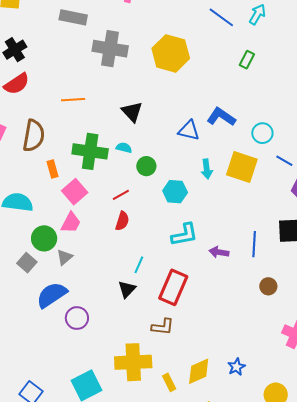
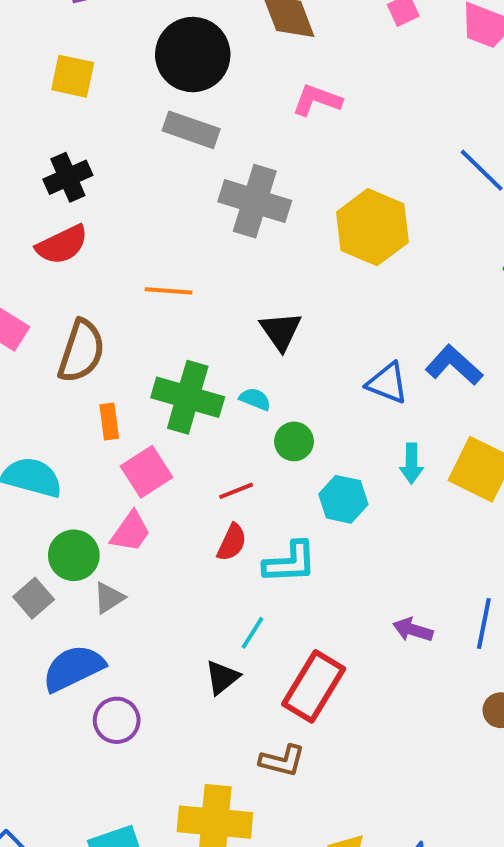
cyan L-shape: (184, 235) -> (290, 562), moved

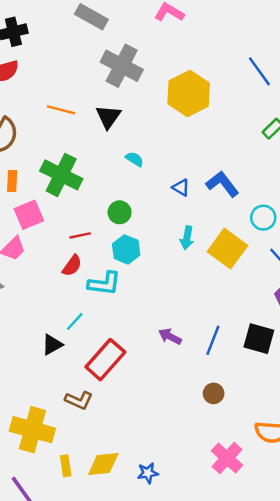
black triangle: (281, 331) -> (108, 117), moved
blue triangle: (387, 383) -> (181, 188), size x0.7
cyan semicircle: (255, 399) -> (135, 159), moved
cyan hexagon: (343, 499) -> (126, 249), moved

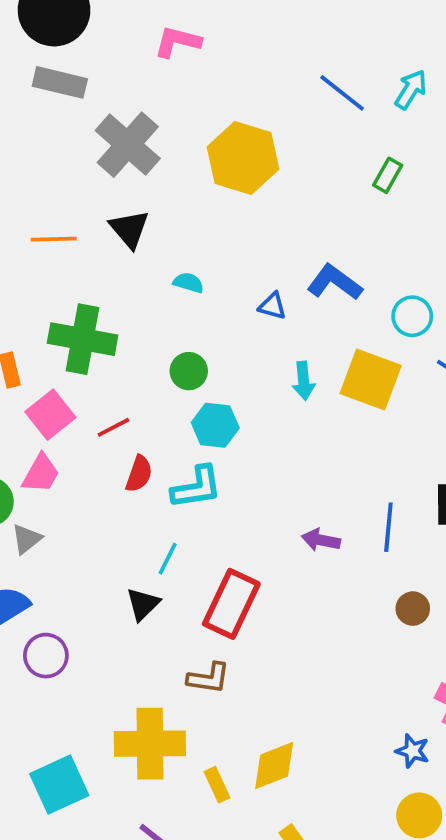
gray cross: (122, 66) -> (128, 145), turned 30
red line: (80, 235) -> (114, 427), moved
blue star: (148, 473) -> (413, 751), moved, turned -30

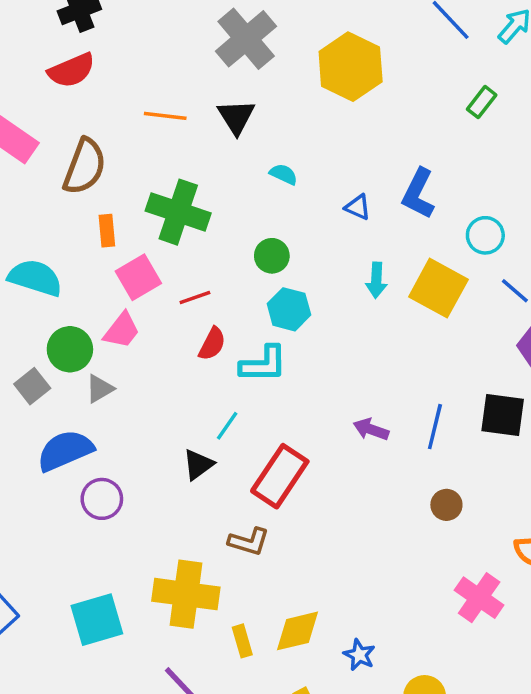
blue L-shape: (335, 282) -> (418, 194), turned -108
blue star: (413, 751) -> (359, 655), moved

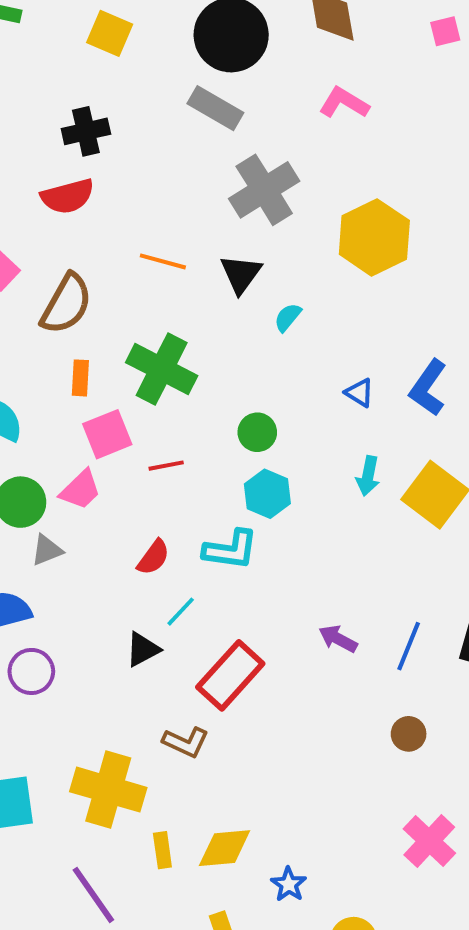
cyan semicircle: (283, 174) -> (288, 317), moved, turned -84
red semicircle: (212, 344) -> (153, 557), moved

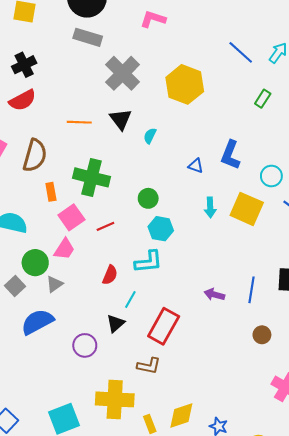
purple circle: (31, 671) -> (85, 345), moved

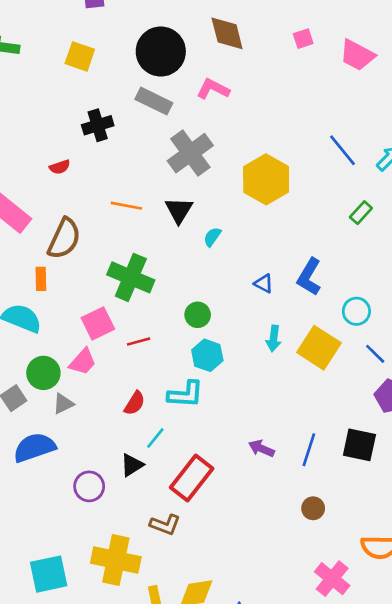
pink L-shape: (153, 19) -> (213, 89), moved
black cross: (24, 65) -> (98, 125), moved
red semicircle: (23, 100) -> (60, 167), size x0.6
orange rectangle: (51, 192) -> (41, 279), moved

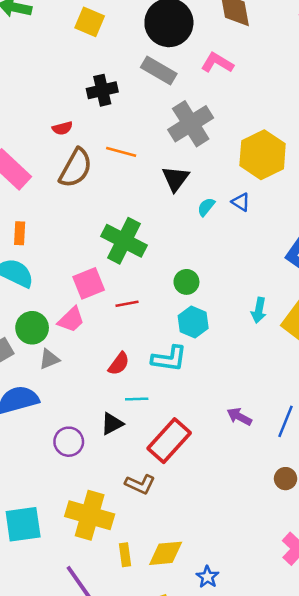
orange line: (126, 206) -> (121, 152), moved
brown semicircle: (64, 239) -> (76, 168), moved
orange rectangle: (41, 279) -> (20, 233), moved
blue triangle: (264, 284) -> (241, 202), moved
cyan line: (155, 438) -> (137, 399), turned 45

